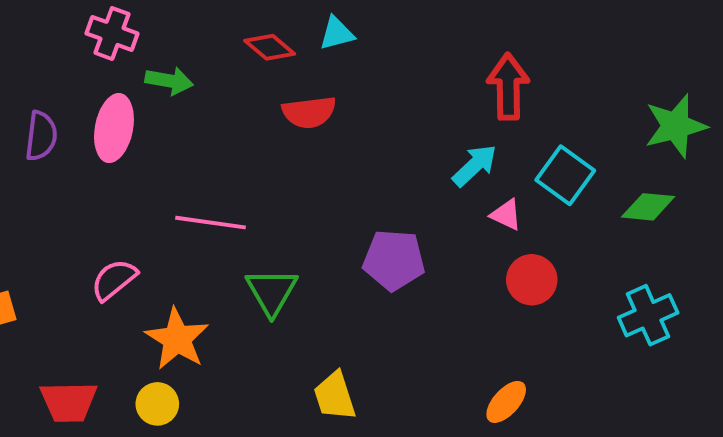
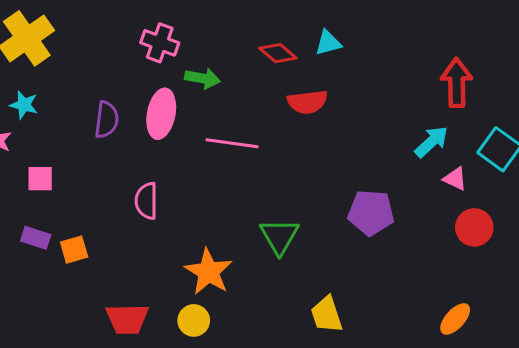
pink line: (211, 223) -> (232, 143), moved
pink semicircle: (114, 280) -> (146, 201), moved, turned -51

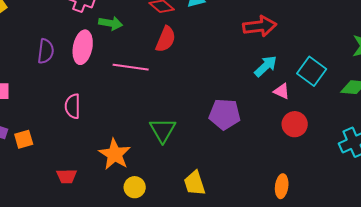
red arrow: (457, 83) -> (260, 26), moved, turned 84
red semicircle: (307, 102) -> (166, 39), moved, turned -60
red trapezoid: (127, 319) -> (67, 176), moved, size x0.7
orange ellipse: (455, 319) -> (282, 186), turned -35
yellow circle: (194, 320) -> (135, 187), moved

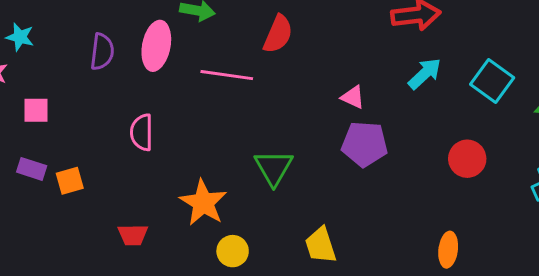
pink triangle: (282, 91) -> (353, 97), moved

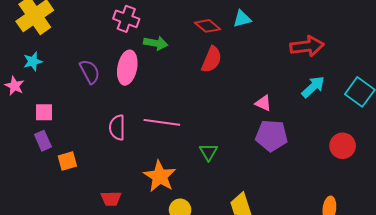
cyan star: (20, 37) -> (33, 61), turned -30
purple semicircle: (102, 52) -> (90, 72), turned -35
pink line: (227, 75) -> (162, 122), moved
green triangle: (274, 168) -> (209, 152), size x0.7
purple rectangle: (32, 169) -> (43, 141), moved, turned 48

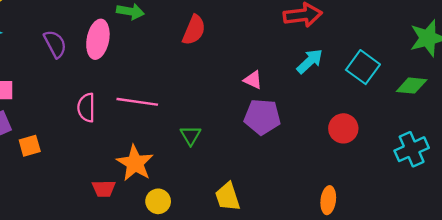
red trapezoid: (111, 199) -> (104, 189), moved

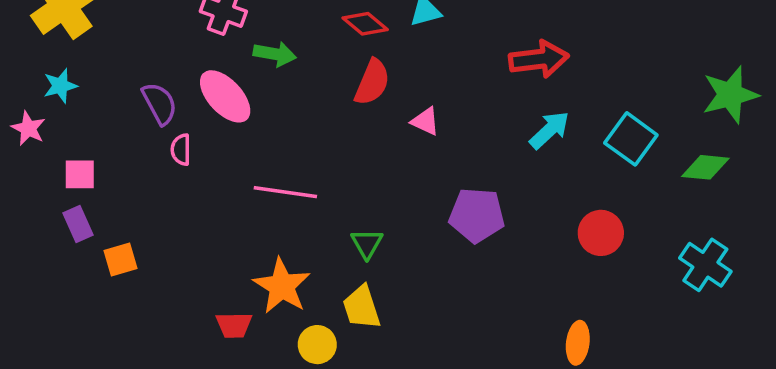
pink ellipse: (98, 39) -> (225, 96), turned -54
pink triangle: (253, 80) -> (425, 121), moved
pink semicircle: (86, 108) -> (181, 150), moved, size x0.7
cyan cross: (412, 149) -> (705, 265), turned -32
yellow trapezoid: (228, 197) -> (362, 307), moved

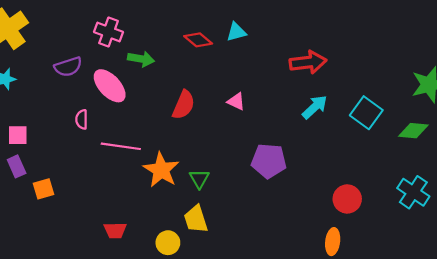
red semicircle: (372, 82) -> (184, 105), moved
purple semicircle: (160, 104) -> (68, 67), moved, turned 100
pink line: (285, 192) -> (121, 146), moved
red circle: (601, 233) -> (347, 199), moved
orange star: (282, 286) -> (161, 170), moved

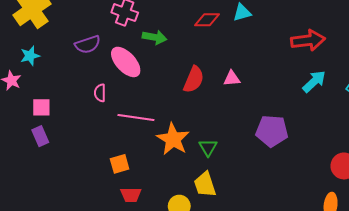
red diamond: (198, 40) -> (207, 20), turned -40
pink triangle: (236, 101) -> (232, 78), moved, turned -30
orange square: (44, 189) -> (120, 164), moved

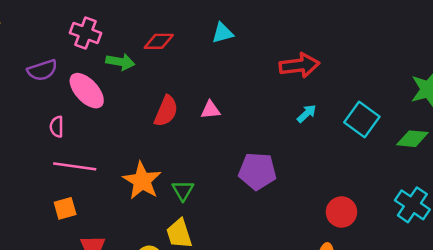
red diamond: (207, 20) -> (159, 41), moved
cyan arrow: (314, 82) -> (307, 113), size x0.7
pink line: (136, 118) -> (75, 166), moved
orange square: (120, 164) -> (65, 208), moved

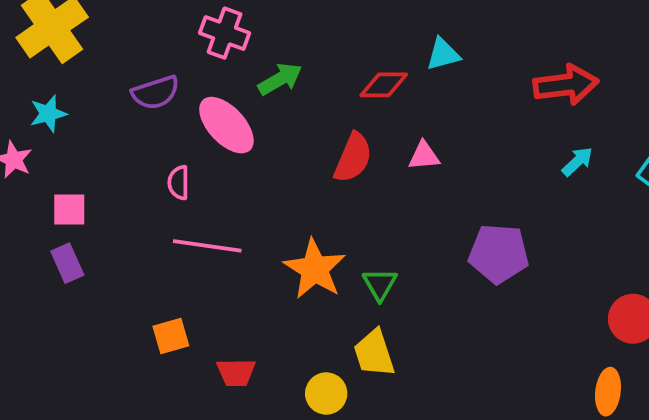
cyan triangle: (223, 33) -> (443, 54), moved
red diamond: (159, 41) -> (384, 85), moved
green arrow: (120, 62) -> (280, 79), turned -40
orange square: (65, 208) -> (171, 336), moved

